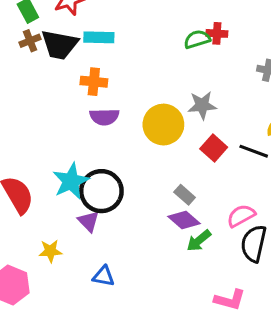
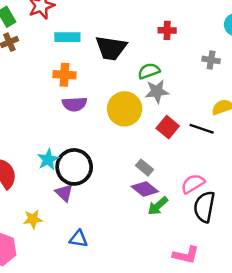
green semicircle: (197, 39) -> (149, 71), moved
black trapezoid: (60, 45) -> (111, 48), moved
cyan star: (71, 181) -> (48, 159), size x0.7

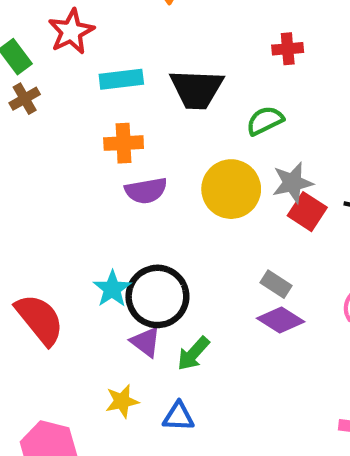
gray star: (157, 91) -> (293, 183), moved
green arrow: (158, 206) -> (193, 354), moved
yellow star: (33, 219) -> (122, 401), moved

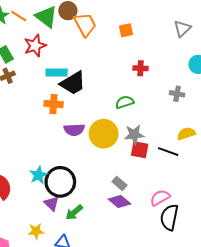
black trapezoid: (197, 89) -> (73, 83), moved, turned -40
purple semicircle: (146, 191) -> (74, 130), moved
red square: (307, 212) -> (140, 150), turned -30

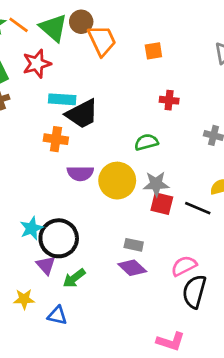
gray rectangle: (120, 183) -> (134, 245), turned -32

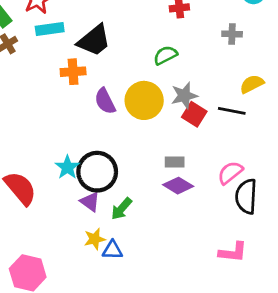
cyan rectangle: (62, 99) -> (50, 29), moved
purple semicircle: (80, 173) -> (105, 101), turned 75
red square: (162, 204) -> (194, 114), turned 30
yellow star: (24, 299) -> (95, 239), moved

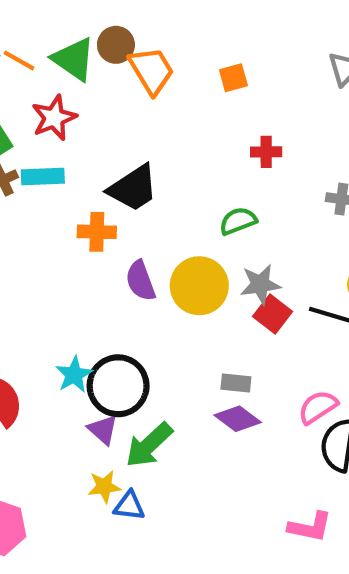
cyan rectangle: (50, 29) -> (43, 176), moved
green arrow: (121, 209) -> (149, 445), size x1.4

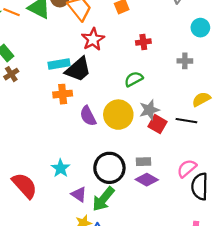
red star: (54, 118) -> (93, 39), moved
cyan rectangle: (43, 176) -> (59, 64), moved
black circle: (118, 386) -> (109, 168), moved

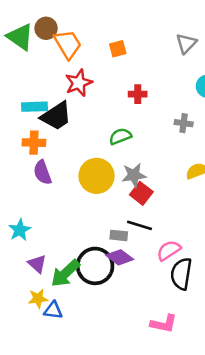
purple semicircle: (88, 116) -> (42, 172), moved
black line: (186, 121) -> (140, 225), moved
black circle: (109, 168) -> (95, 266), moved

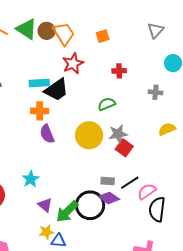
brown circle: (46, 28) -> (47, 31), moved
black line: (140, 225) -> (130, 183), moved, turned -48

